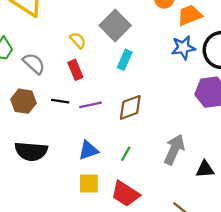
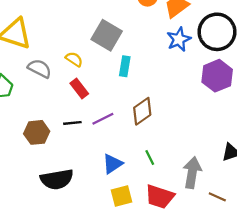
gray semicircle: (34, 64) -> (40, 69), moved
gray arrow: (174, 149) -> (192, 173), moved
green line: (126, 154) -> (150, 158), turned -42

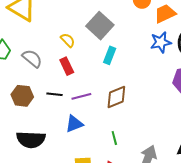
gray semicircle: (40, 69) -> (32, 58), moved
blue triangle: (112, 164) -> (74, 124), moved

